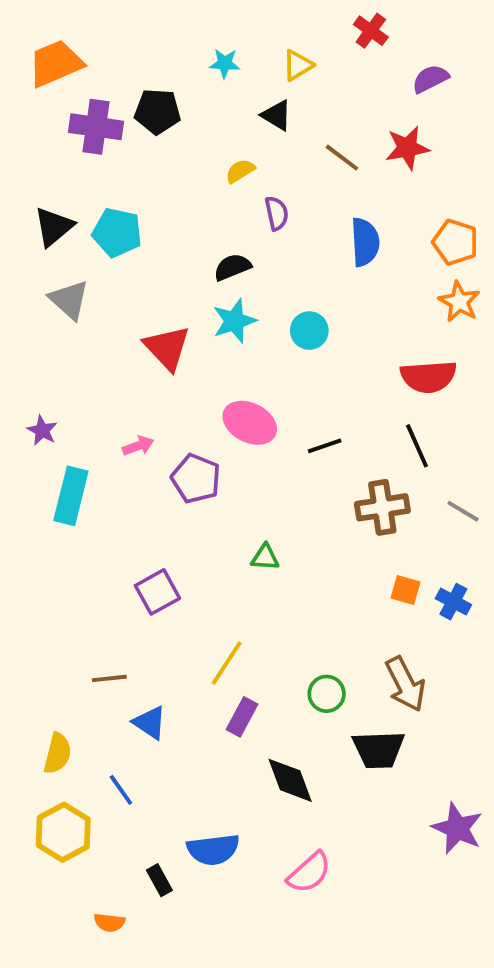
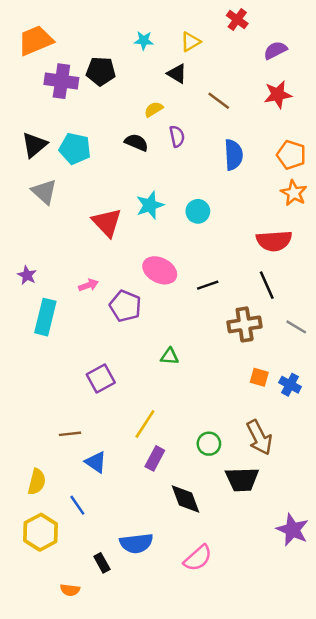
red star: (407, 148) -> (278, 95), moved
black semicircle: (232, 267) -> (136, 142), moved, turned 45

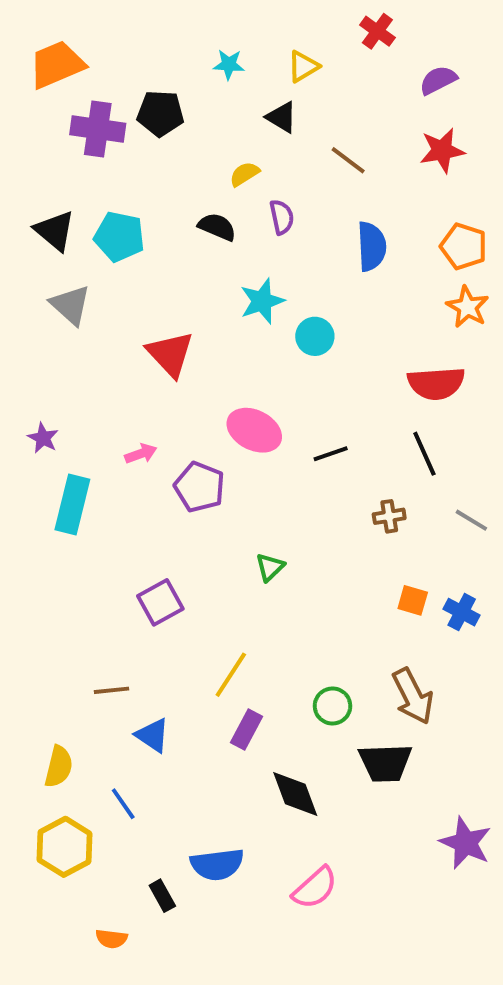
black triangle: (34, 145) -> (55, 231), turned -40
cyan star: (150, 205) -> (262, 301), moved
brown cross: (245, 324) -> (389, 516), size x0.6
green triangle: (170, 356) -> (270, 567), turned -48

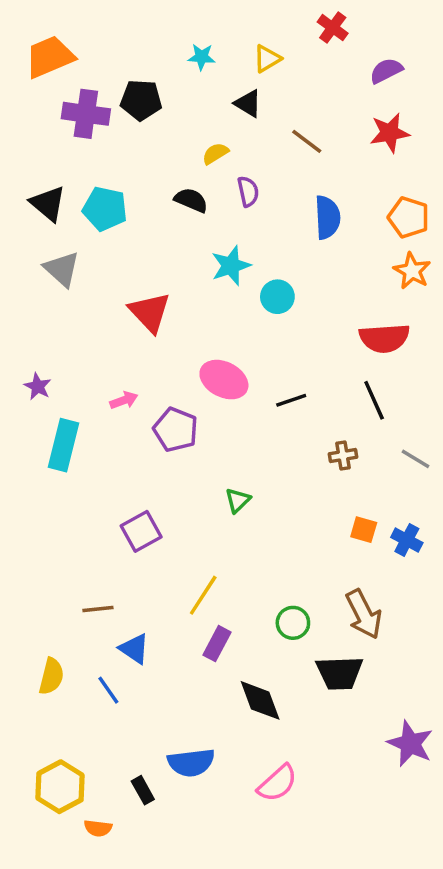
blue line: (123, 804) -> (108, 690), moved
yellow hexagon: (65, 847) -> (60, 787), moved

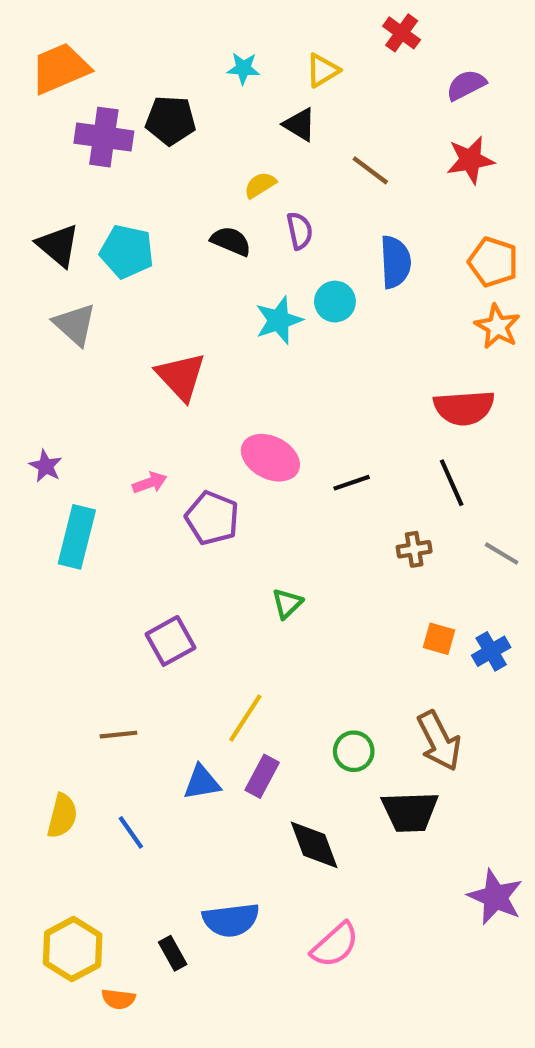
cyan circle: (277, 297) -> (335, 302), moved
blue cross: (407, 540) -> (491, 651), turned 32
blue triangle: (134, 649) -> (202, 782), moved, turned -44

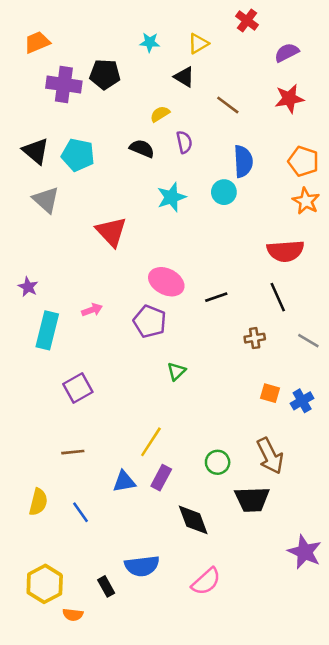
orange trapezoid: (60, 68) -> (37, 42), size x0.7
cyan circle: (335, 302) -> (224, 192), moved
pink arrow: (150, 483) -> (92, 310), moved
purple pentagon: (212, 518) -> (150, 321), moved
purple square: (170, 641) -> (78, 388), moved

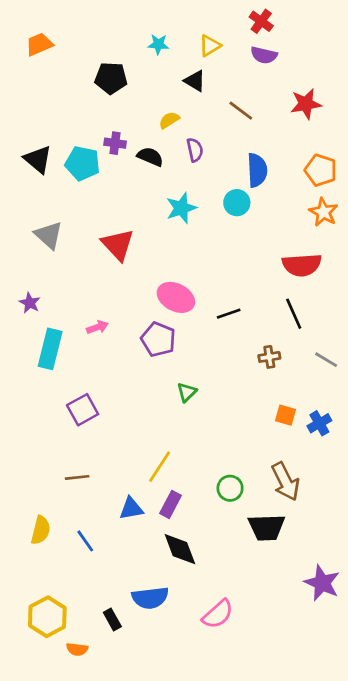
purple semicircle: (287, 53) -> (264, 55), moved, turned -140
purple cross: (64, 85) -> (115, 143), moved, size x0.6
gray triangle: (46, 200) -> (49, 235), moved
black diamond: (193, 520) -> (180, 549), moved

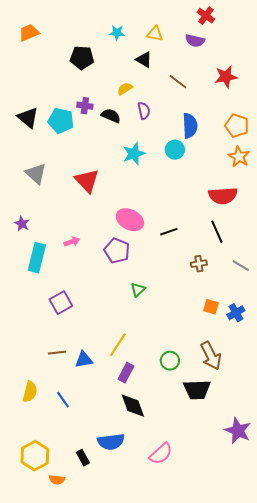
red cross: (261, 21) -> (206, 16), moved
yellow triangle: (210, 46) -> (155, 34), turned 42
blue triangle: (131, 509) -> (84, 360), moved

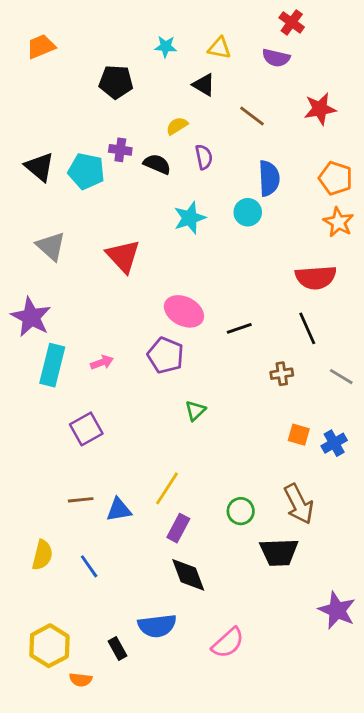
purple star: (22, 224) -> (31, 317), size x1.8
pink arrow: (72, 242) -> (102, 362), moved

